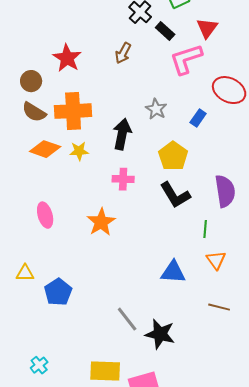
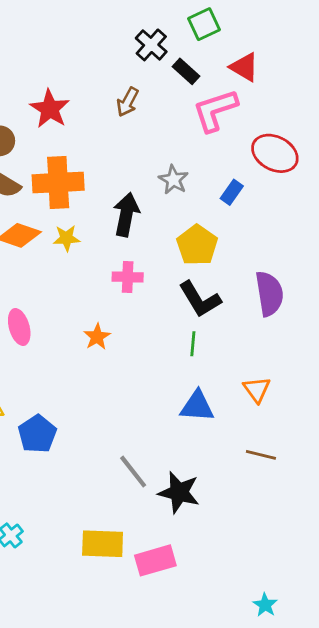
red triangle: (207, 28) -> (244, 67), turned -35
orange star: (101, 222) -> (97, 337), size x0.7
green line: (205, 229) -> (193, 344), moved

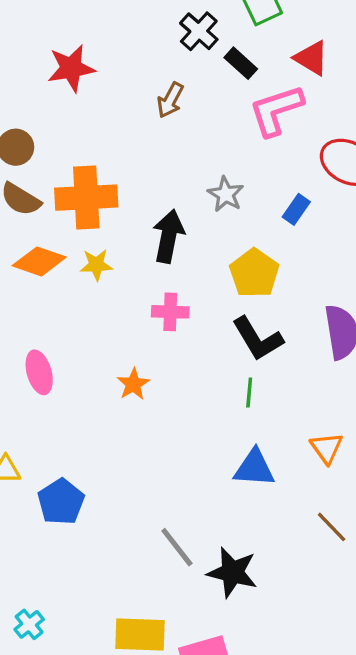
red star: (50, 109) -> (71, 68), moved, turned 30
brown line: (261, 455) -> (332, 527), turned 32

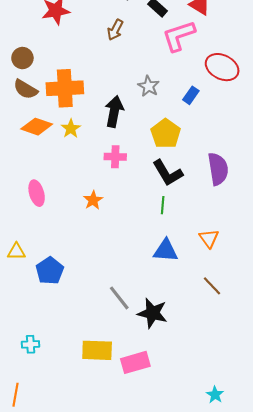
yellow star: (96, 265) -> (71, 129), turned -30
cyan cross: (29, 624) -> (31, 344), turned 36

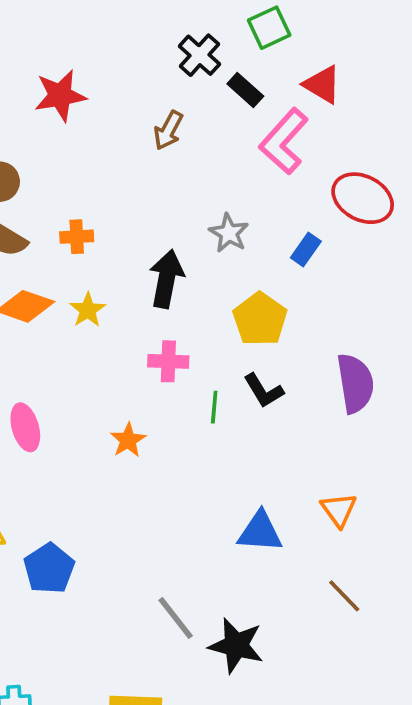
pink L-shape: (179, 36) -> (284, 141), turned -30
orange cross: (65, 88) -> (77, 237), size x0.5
black L-shape: (168, 173) -> (264, 391), size x0.7
green line: (163, 205) -> (214, 407), moved

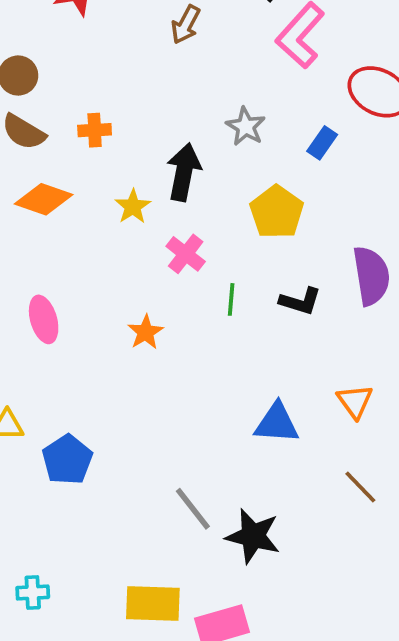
yellow star: (88, 310) -> (133, 207), moved
pink cross: (168, 361) -> (186, 254), turned 36
black L-shape: (264, 391) -> (300, 301), moved, turned -42

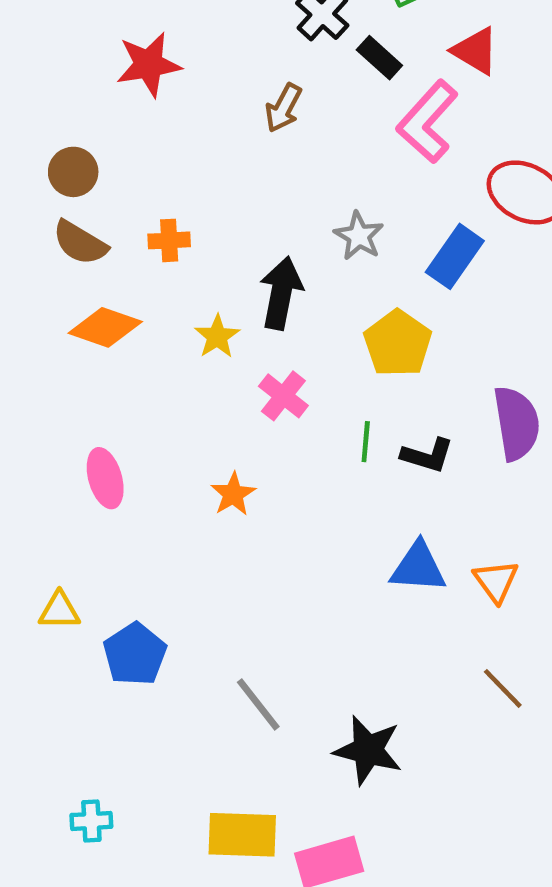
blue rectangle: (322, 143) -> (455, 256), size x1.5
green line: (231, 299) -> (366, 442), moved
blue triangle: (277, 423) -> (418, 567), moved
gray line: (193, 509) -> (258, 704), moved

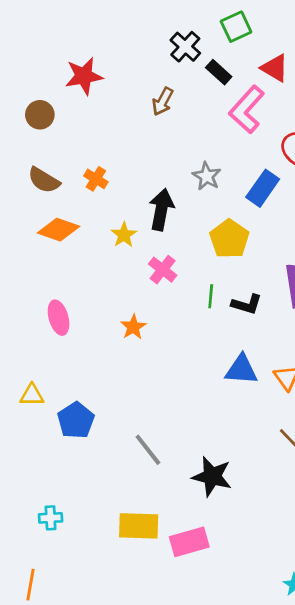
brown circle: (73, 172) -> (40, 115), moved
orange cross: (169, 240) -> (96, 179), turned 35

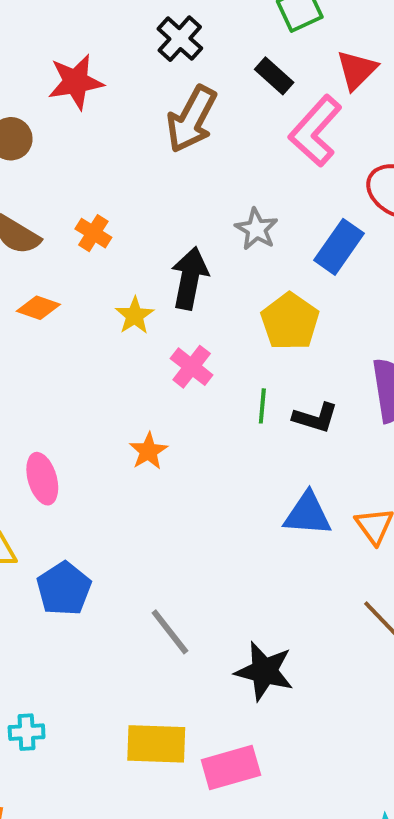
black cross: (185, 47) -> (180, 39), moved
red triangle: (275, 68) -> (357, 70), turned 44
brown arrow: (163, 101) -> (192, 119), size x1.6
orange diamond: (59, 230) -> (38, 308), size x0.7
pink ellipse: (59, 318) -> (42, 479), moved

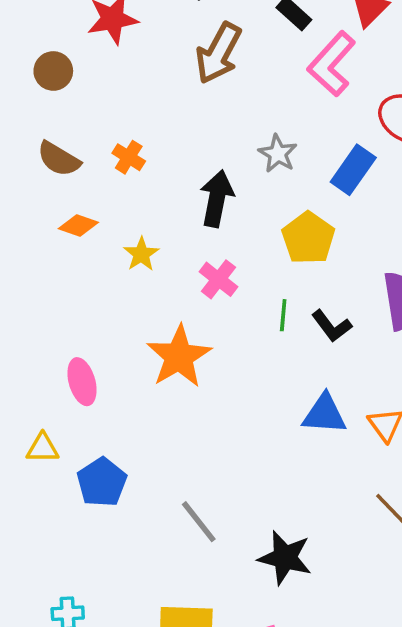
yellow star: (135, 316) -> (141, 254), moved
black L-shape: (315, 418) -> (332, 326), turned 36
orange star: (148, 451) -> (179, 357), size x1.8

